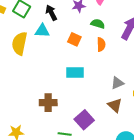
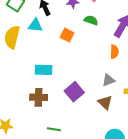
orange semicircle: (101, 44) -> (114, 52), moved
cyan rectangle: (75, 72) -> (44, 70), moved
purple square: (84, 120) -> (74, 92), moved

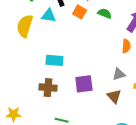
orange square: (67, 35) -> (80, 12), moved
purple square: (74, 92) -> (84, 84), turned 30

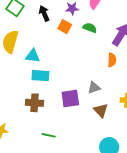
cyan triangle: (49, 16) -> (33, 56), moved
gray triangle: (119, 74) -> (94, 88), moved

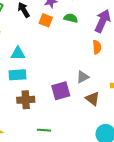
cyan rectangle: (40, 76) -> (17, 75), moved

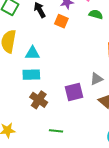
green semicircle: (71, 18) -> (96, 14), moved
brown cross: (26, 100) -> (39, 100), turned 36

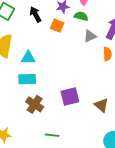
green semicircle: (96, 14) -> (81, 16), moved
gray triangle: (96, 79) -> (90, 36), moved

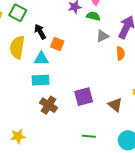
black arrow: (35, 14) -> (40, 32), moved
orange square: (57, 26) -> (57, 44), moved
green line: (52, 135) -> (89, 136), moved

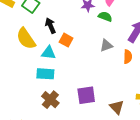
gray triangle: (102, 36) -> (106, 45), moved
yellow semicircle: (17, 47) -> (26, 39), turned -50

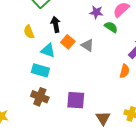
yellow semicircle: (26, 39) -> (29, 32), size x0.6
gray triangle: (106, 45) -> (87, 45), moved, turned 40
brown cross: (50, 100) -> (40, 97), turned -30

